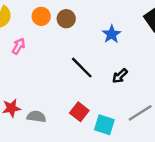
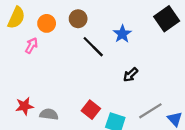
orange circle: (41, 16) -> (47, 23), moved
black line: (82, 68) -> (93, 47), moved

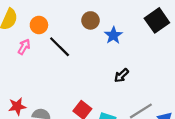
brown circle: (78, 19) -> (90, 20), moved
black line: (93, 47) -> (60, 47), moved

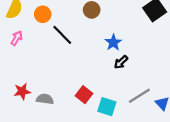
blue star: (113, 35) -> (113, 43), moved
pink arrow: (24, 47) -> (17, 38), moved

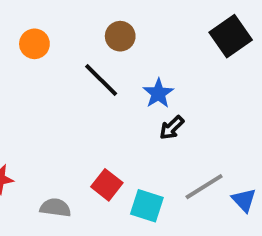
black line: (62, 35) -> (101, 80), moved
gray semicircle: (45, 99) -> (55, 208), moved

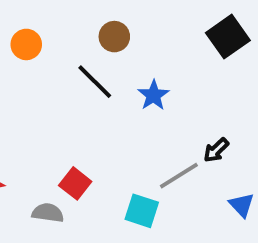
black arrow: (172, 128) -> (216, 150), moved
red square: (107, 185) -> (75, 183), moved
gray line: (204, 187) -> (179, 176), moved

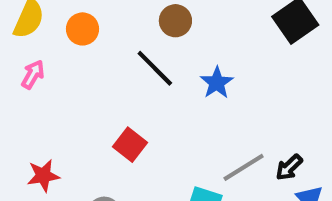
black arrow: (216, 150) -> (289, 167), moved
red square: (75, 183) -> (130, 145), moved

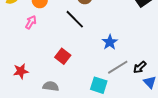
pink arrow: (33, 74) -> (31, 22), moved
blue star: (217, 83) -> (110, 42), moved

